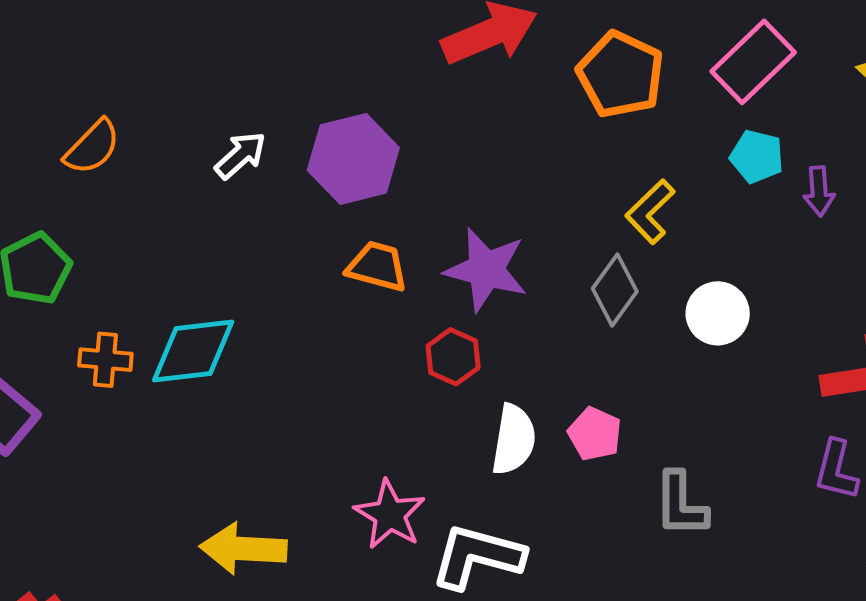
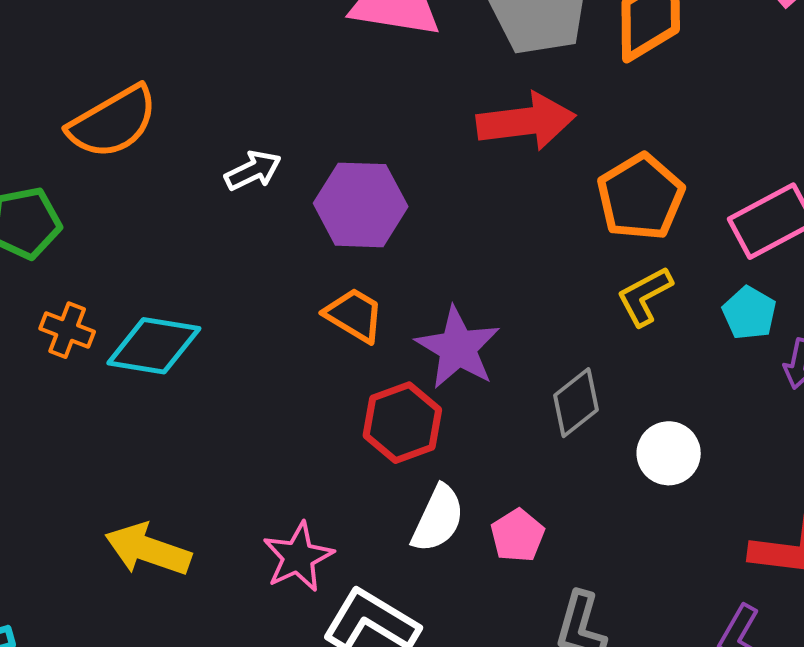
orange semicircle: (92, 147) -> (113, 122), size x1.5
yellow L-shape: (650, 212) -> (645, 296), moved
red hexagon: (453, 357) -> (402, 423), size x1.4

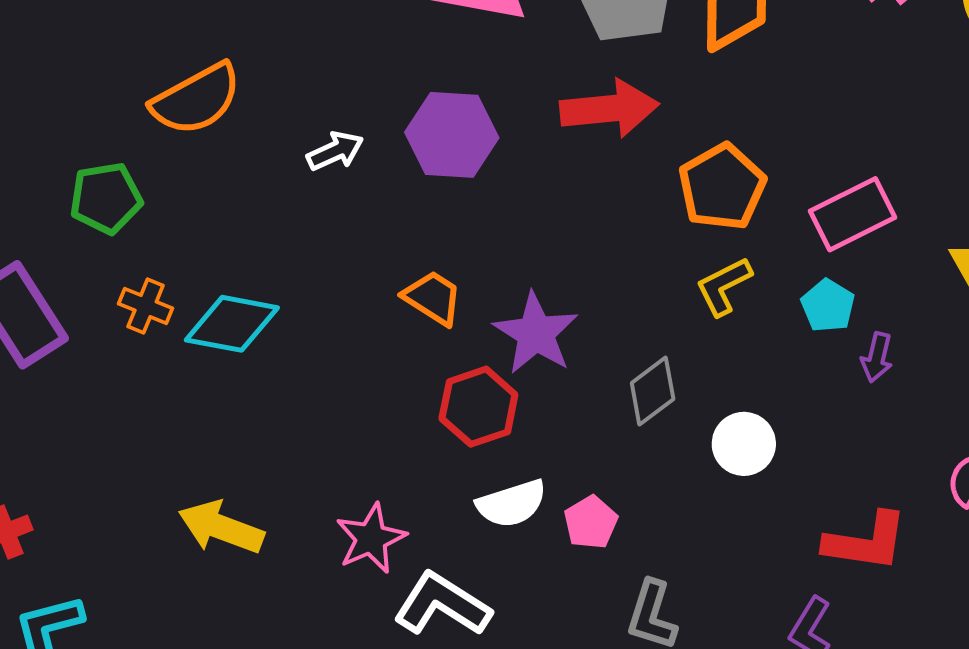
purple hexagon: (361, 205) -> (452, 135), moved
white semicircle: (438, 519) -> (512, 504), turned 46

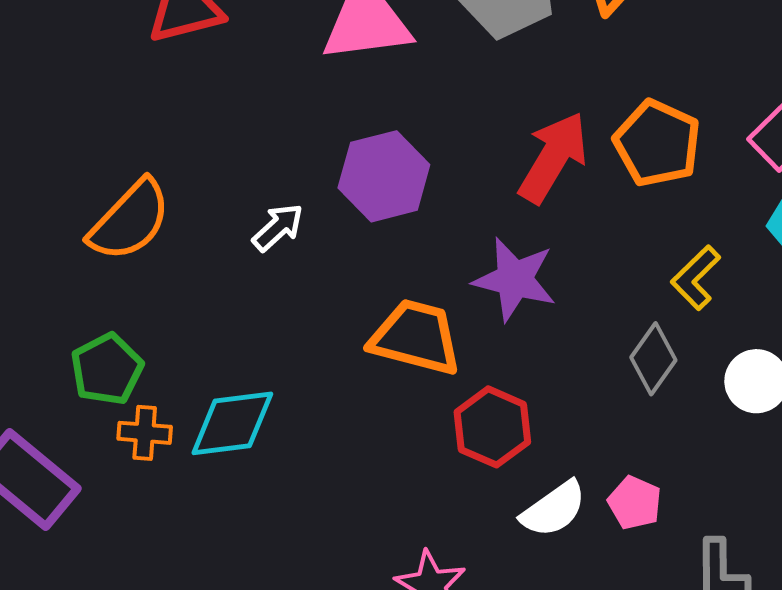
red arrow: (609, 109) -> (553, 157), moved, turned -36
green pentagon: (106, 198) -> (107, 369), moved
yellow L-shape: (724, 286) -> (696, 278), moved
orange trapezoid: (433, 298) -> (416, 337), size x1.5
purple star: (536, 333) -> (515, 279), moved

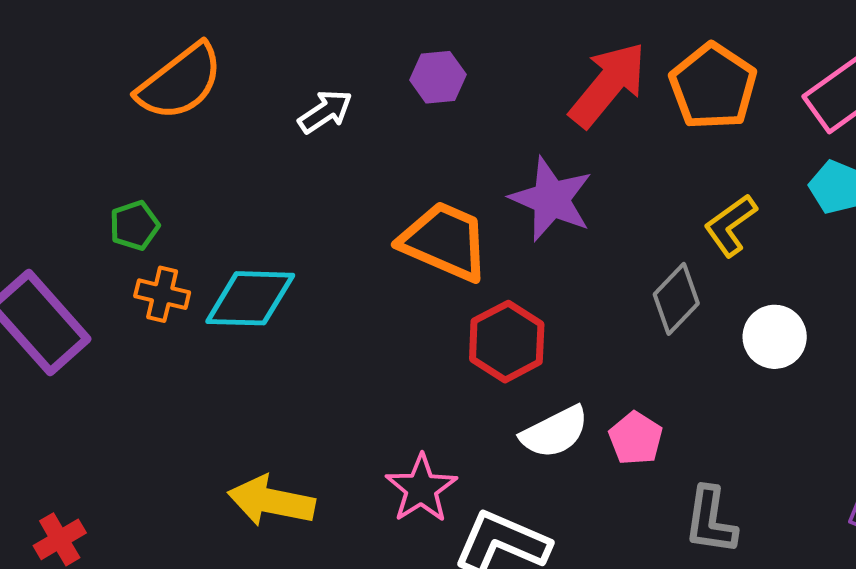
purple hexagon: (384, 176) -> (438, 77), size x0.6
green pentagon: (107, 369) -> (134, 226), size x0.7

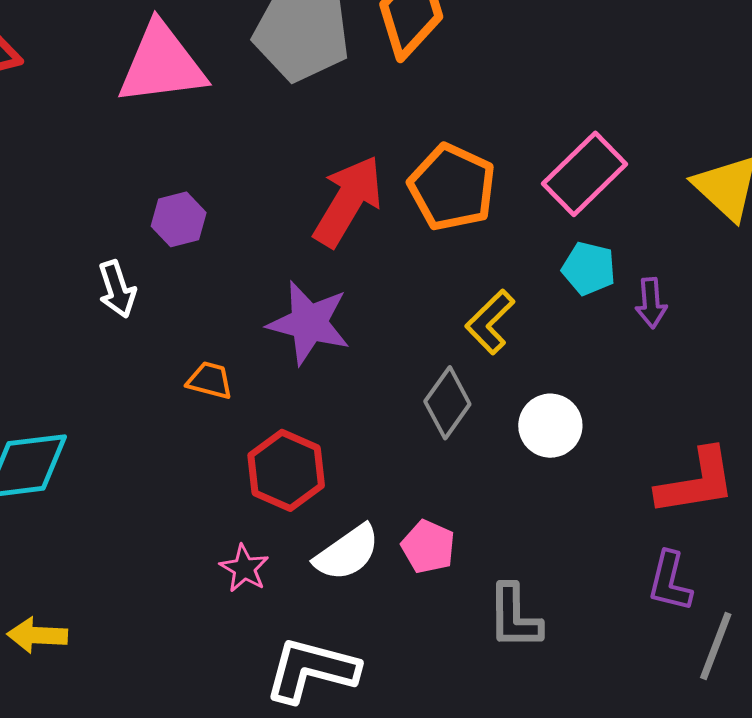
white arrow: (325, 112) -> (117, 289), moved, turned 114
orange trapezoid: (445, 241) -> (210, 380), size x0.5
pink star: (421, 489) -> (244, 568), moved, size x0.7
yellow arrow: (271, 501) -> (37, 635), moved, size x0.7

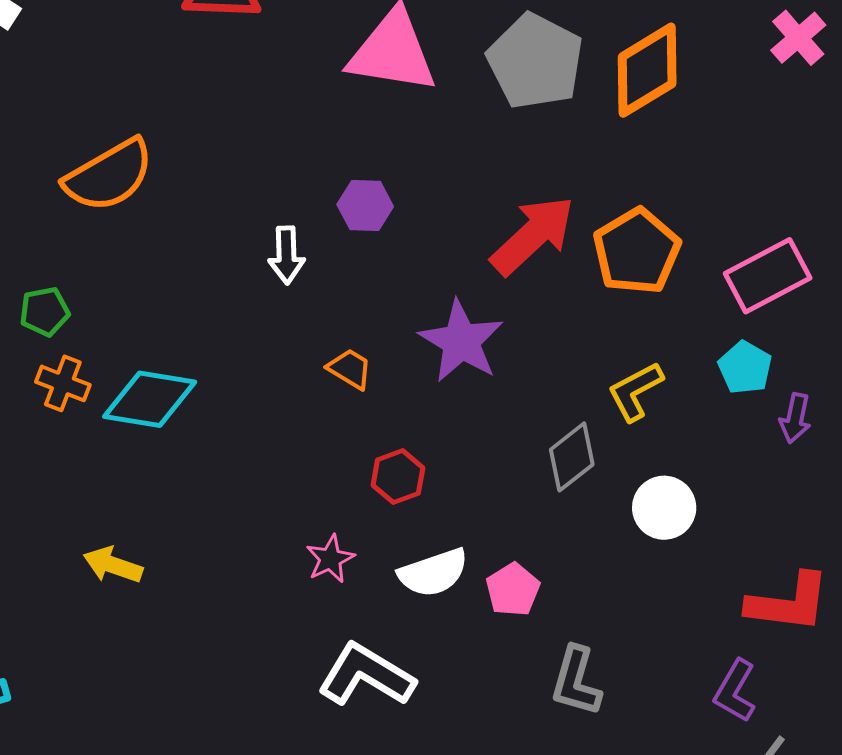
red hexagon: (286, 470) -> (398, 477), size x0.7

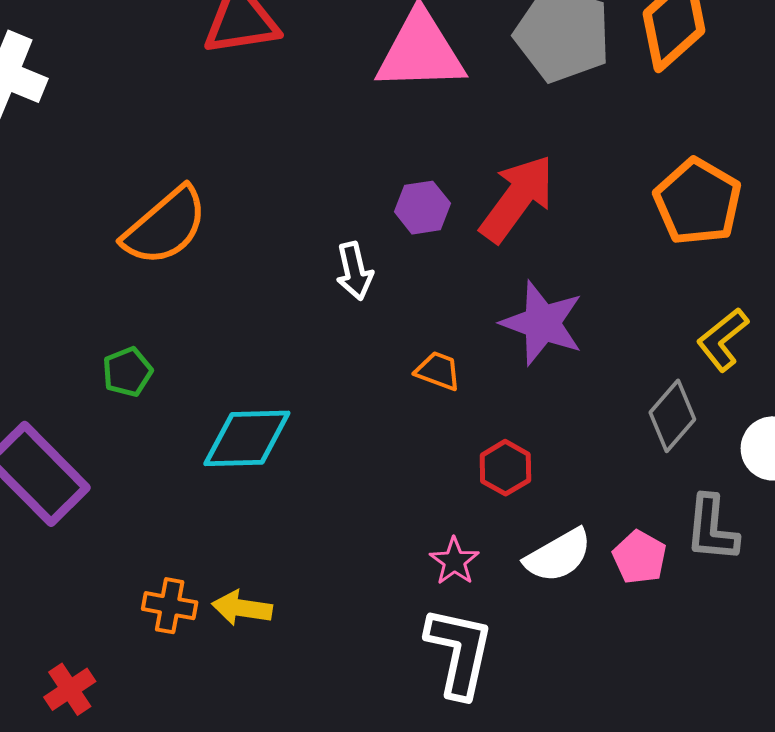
red arrow: (533, 235) -> (517, 198), moved
orange cross: (63, 383) -> (170, 606), moved
white L-shape: (366, 675) -> (459, 652), moved, turned 82
gray L-shape: (576, 681) -> (712, 529), moved

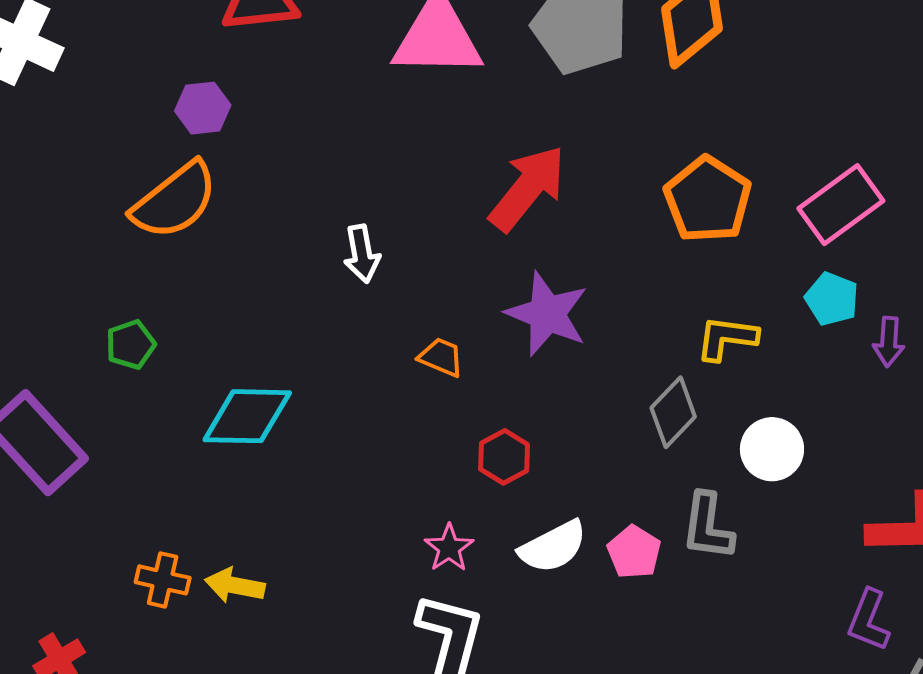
purple hexagon: (422, 208) -> (203, 108), moved
yellow L-shape: (723, 339) -> (727, 338), turned 44

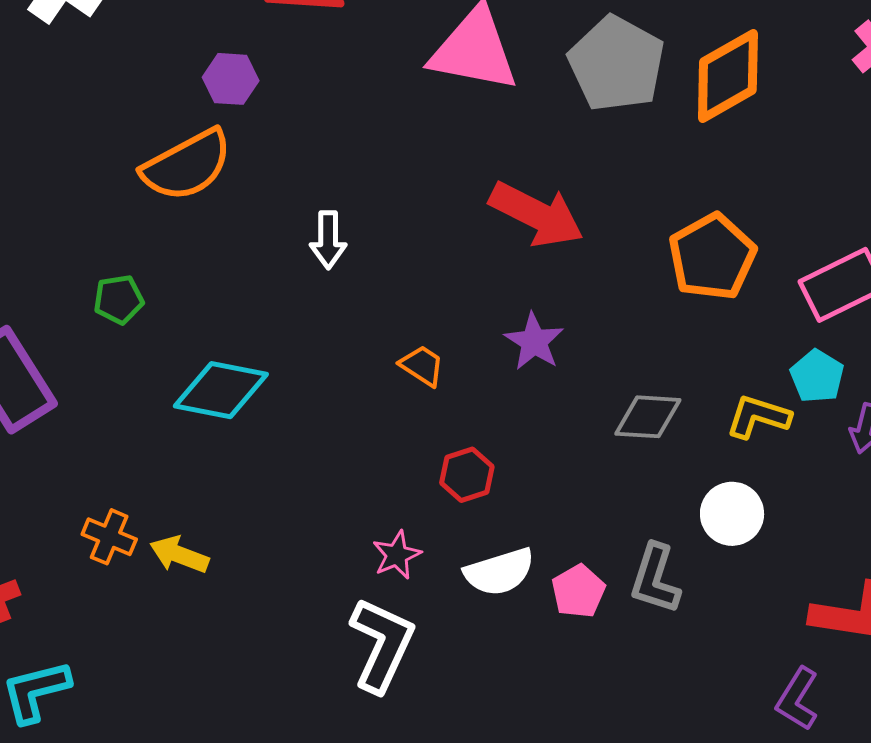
red arrow: (527, 188) -> (537, 214), turned 68
white arrow: (362, 254) -> (328, 240), moved
purple star: (547, 314) -> (534, 341), size x0.7
yellow L-shape: (727, 338) -> (758, 417), moved
gray diamond: (673, 412) -> (648, 417), moved, turned 40

